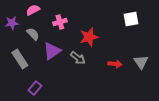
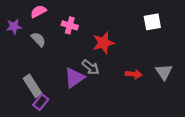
pink cross: (60, 22) -> (70, 25), turned 32
purple triangle: (52, 51) -> (74, 78), moved
gray rectangle: (20, 59) -> (33, 86), moved

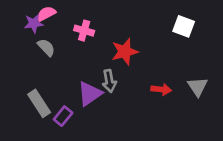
white square: (152, 22) -> (184, 26), turned 30
purple star: (14, 27) -> (34, 24), moved
gray arrow: (91, 67) -> (109, 81), turned 42
purple rectangle: (41, 102) -> (63, 116), moved

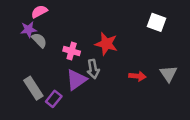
purple star: (34, 24) -> (29, 30), moved
pink cross: (84, 31) -> (72, 51), moved
red star: (125, 52) -> (106, 44), turned 30

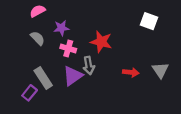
purple star: (29, 30) -> (61, 28), moved
gray rectangle: (33, 88) -> (43, 78), moved
purple rectangle: (54, 99) -> (30, 93), moved

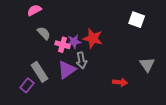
purple star: (61, 28) -> (74, 42), moved
gray semicircle: (38, 38) -> (44, 33), moved
red arrow: (131, 72) -> (120, 82), moved

